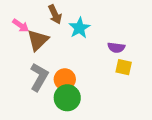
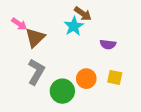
brown arrow: (55, 14) -> (83, 14), moved, turned -30
yellow square: (124, 67) -> (115, 77), moved
orange circle: (65, 79) -> (86, 79), moved

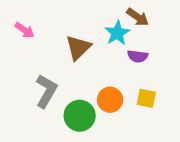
brown arrow: (83, 14) -> (138, 17), moved
cyan star: (74, 26) -> (117, 33), moved
brown triangle: (35, 38) -> (78, 48), moved

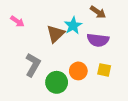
cyan star: (117, 33) -> (73, 26), moved
purple semicircle: (138, 56) -> (98, 40), size x1.5

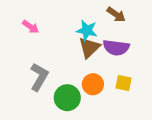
pink arrow: (17, 21) -> (31, 27), moved
cyan star: (73, 26) -> (87, 30), turned -30
brown triangle: (56, 34) -> (89, 48), moved

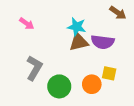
brown arrow: (116, 15) -> (118, 13), moved
brown triangle: (89, 48) -> (79, 42), turned 30
orange circle: (93, 84) -> (92, 84), moved

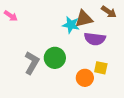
pink arrow: (27, 24) -> (11, 16), moved
brown triangle: (79, 42) -> (84, 19), moved
green circle: (59, 86) -> (55, 58), moved

